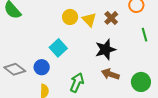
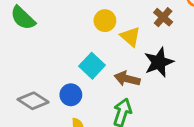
yellow triangle: (89, 20) -> (130, 37), moved
brown arrow: (110, 74) -> (127, 79), moved

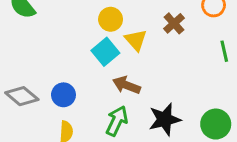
black star: (159, 62) -> (165, 119), moved
cyan square: (92, 66) -> (105, 52), moved

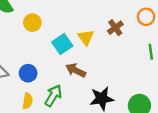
yellow circle: (111, 19) -> (32, 23), moved
green arrow: (117, 121) -> (53, 96), moved

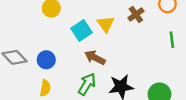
green arrow: (53, 96) -> (87, 84), moved

